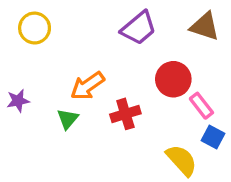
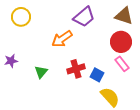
red circle: (173, 79) -> (121, 42), moved
orange arrow: (87, 86) -> (62, 39), moved
blue square: (213, 137) -> (97, 75), moved

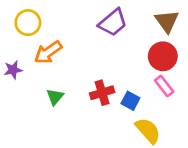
brown triangle: (124, 16) -> (167, 21), turned 36
orange arrow: (62, 39) -> (48, 52), moved
purple star: (11, 61) -> (13, 70), moved

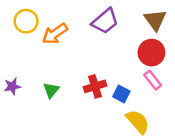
orange arrow: (48, 52) -> (55, 34), moved
purple star: (13, 70) -> (12, 86), moved

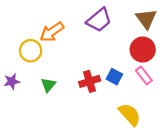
yellow circle: (26, 21) -> (31, 51), moved
blue square: (121, 94) -> (114, 77), moved

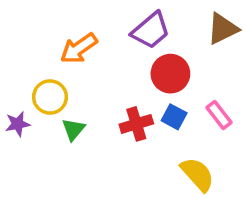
brown triangle: (146, 19) -> (223, 29), turned 40
red circle: (143, 50) -> (170, 74), moved
yellow circle: (31, 51) -> (50, 97), moved

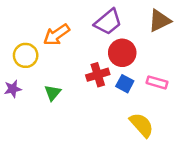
yellow circle: (50, 97) -> (26, 55), moved
pink rectangle: (219, 115) -> (157, 82), turned -36
red cross: (136, 124) -> (98, 75), moved

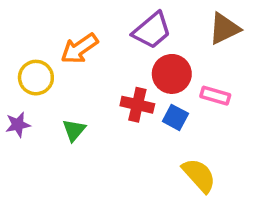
red cross: (98, 75) -> (137, 105), turned 30
pink rectangle: (157, 82) -> (215, 96), moved

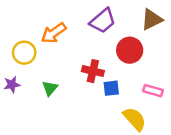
red circle: (172, 74) -> (130, 50), moved
pink rectangle: (215, 96) -> (153, 91), moved
blue square: (175, 117) -> (111, 88), moved, turned -35

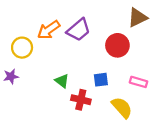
purple trapezoid: (103, 21) -> (79, 30), moved
red cross: (93, 71) -> (81, 100), moved
green triangle: (50, 88) -> (62, 81), moved, turned -32

